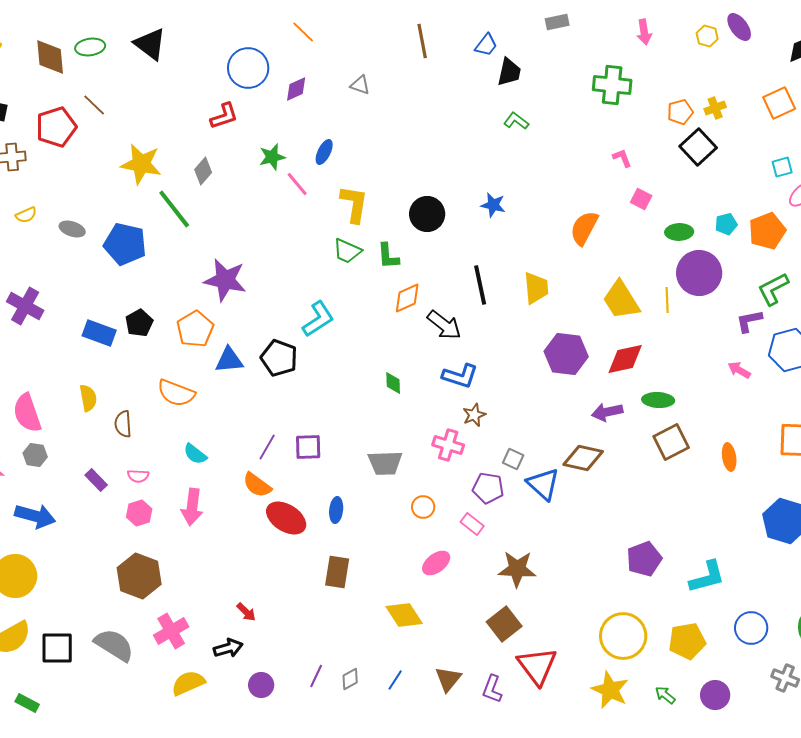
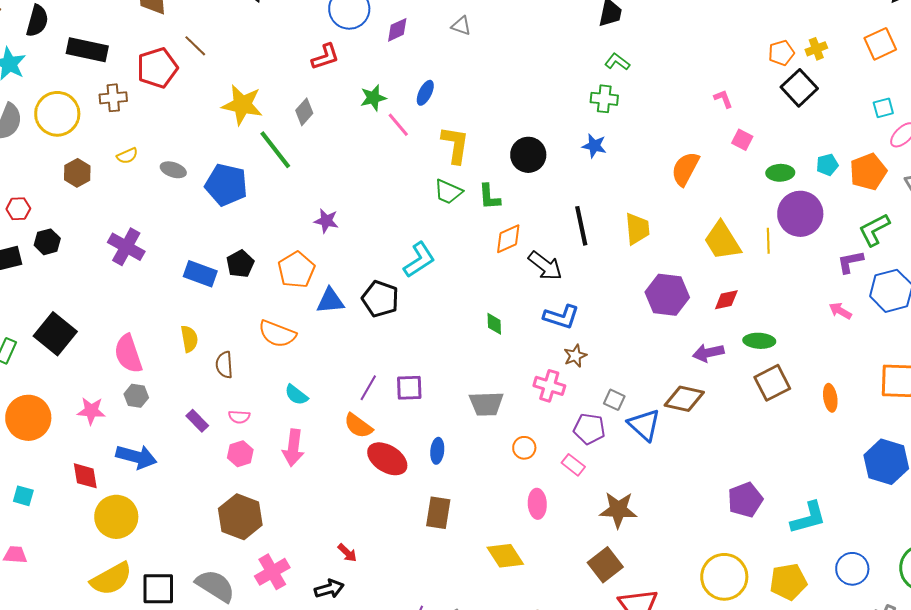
green cross: (612, 85) -> (604, 99), moved, size x0.7
purple star: (225, 280) -> (326, 221), size x0.6
red diamond: (625, 359) -> (726, 300), size x0.7
pink ellipse: (436, 563) -> (537, 504), turned -56

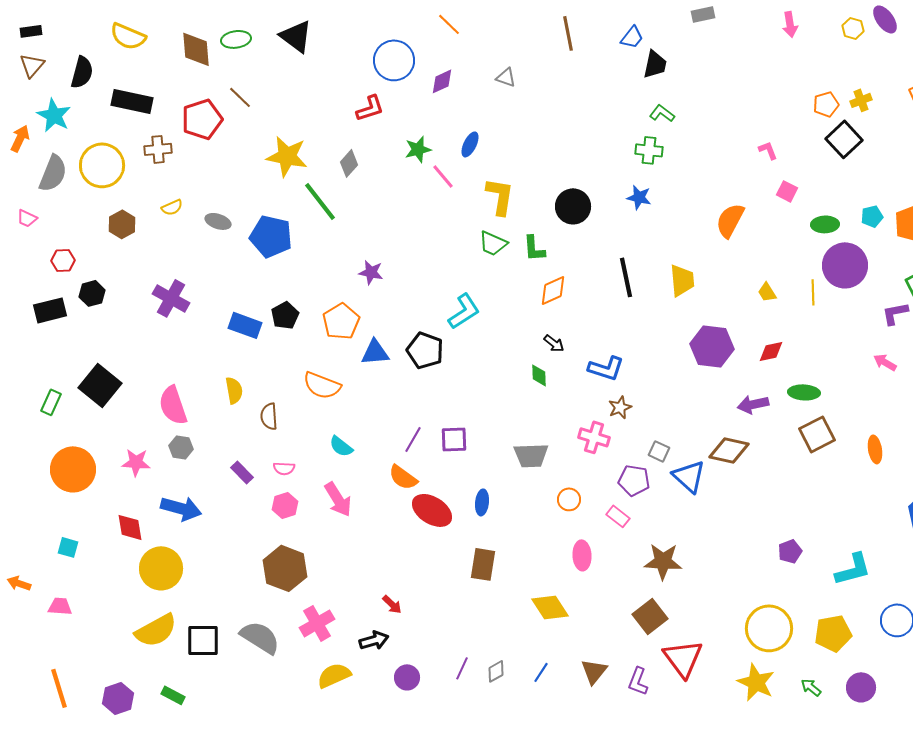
yellow trapezoid: (722, 241) -> (767, 292), size x0.5
black arrow: (545, 266) -> (554, 343), moved, size x0.6
pink arrow: (293, 448) -> (338, 499), turned -39
purple pentagon: (745, 500) -> (790, 551), size x0.7

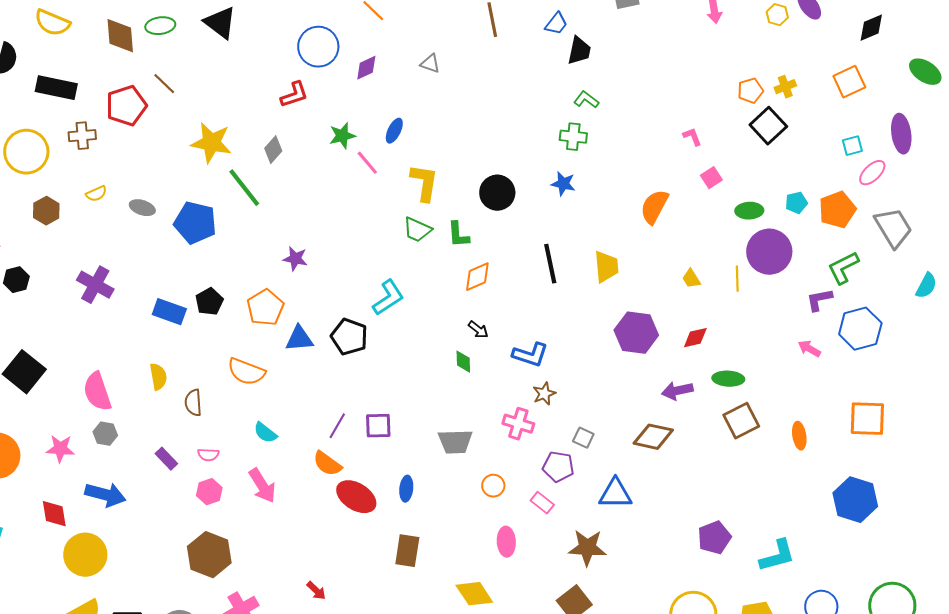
pink square: (787, 191) -> (711, 178), turned 30
blue triangle: (689, 476) -> (615, 494), moved, turned -42
purple pentagon: (790, 551) -> (714, 538), size x1.4

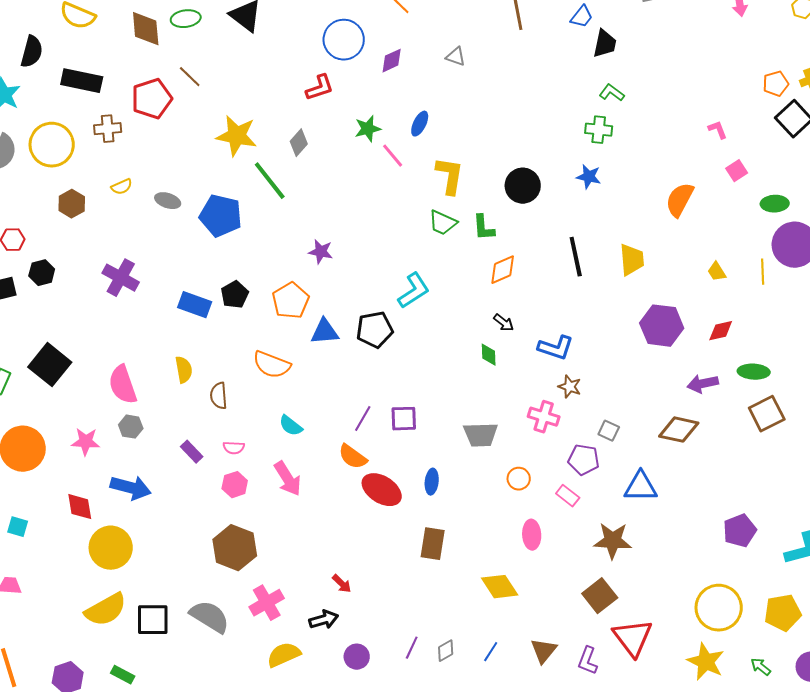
black pentagon: (349, 337) -> (375, 330), turned -30
brown star: (544, 394) -> (570, 387), turned -30

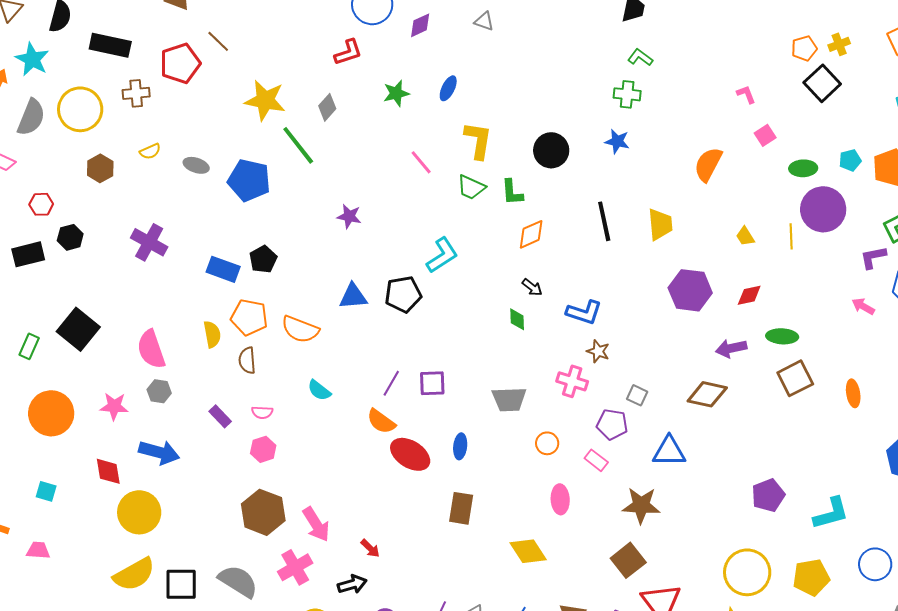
pink line: (393, 156) -> (421, 162), moved
orange pentagon: (291, 301) -> (249, 317), moved, turned -30
pink arrow: (288, 479) -> (316, 524), moved

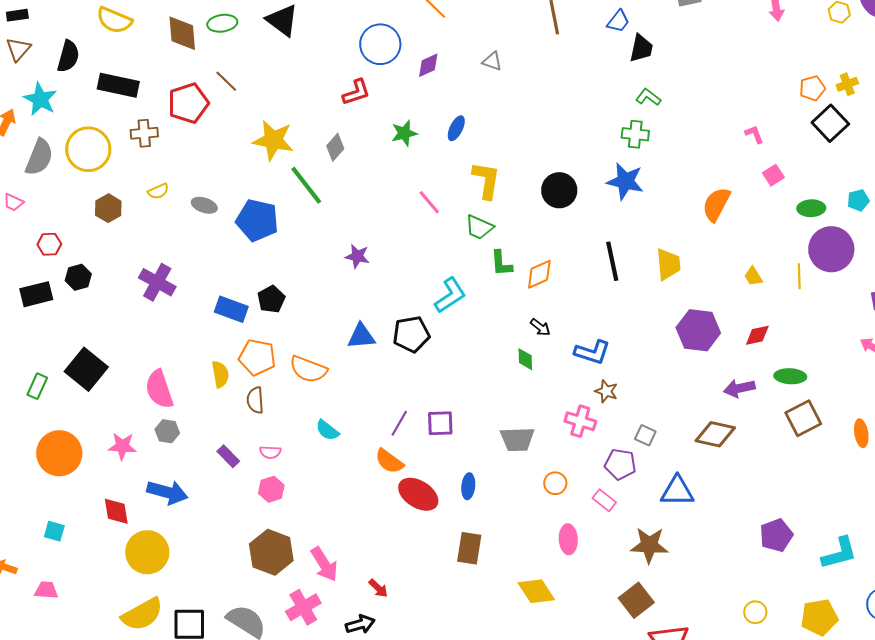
blue star: (617, 141) -> (625, 181), size x1.5
green L-shape: (512, 192) -> (501, 263), moved
yellow circle: (747, 572) -> (755, 612), size x0.5

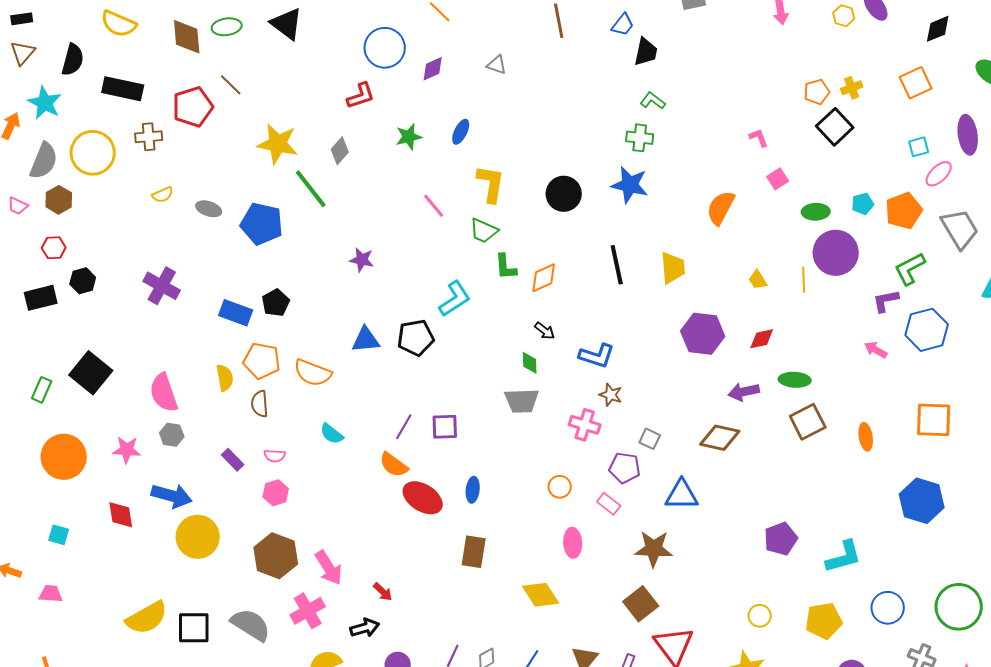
brown hexagon: (108, 208) -> (59, 200), moved
gray trapezoid: (517, 439) -> (522, 401), moved
yellow circle: (147, 552) -> (198, 537), moved

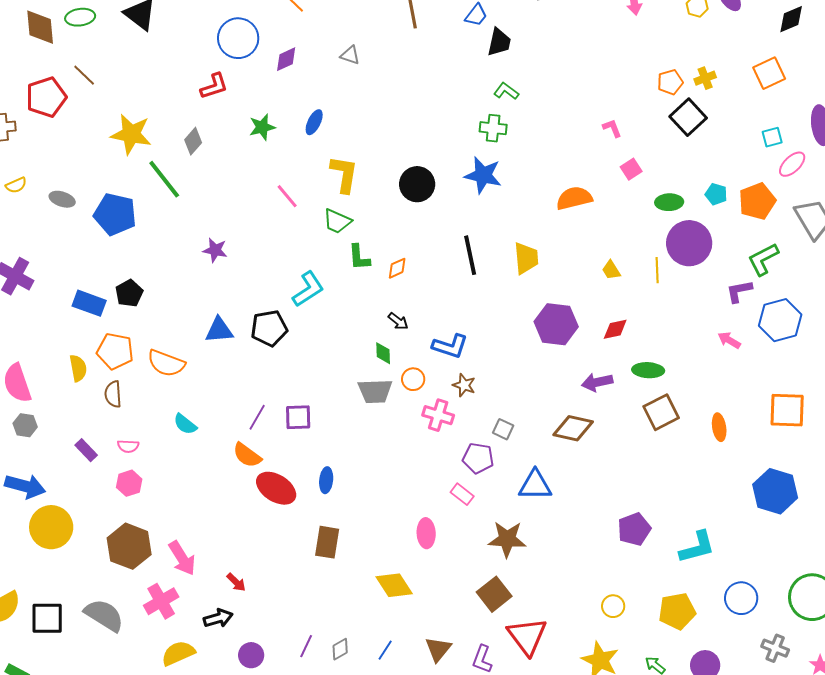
cyan pentagon: (863, 204) -> (716, 194), turned 30
orange semicircle: (721, 208) -> (574, 198), turned 48
orange diamond: (544, 278) -> (397, 268), size x0.7
orange circle: (560, 487) -> (413, 379), moved

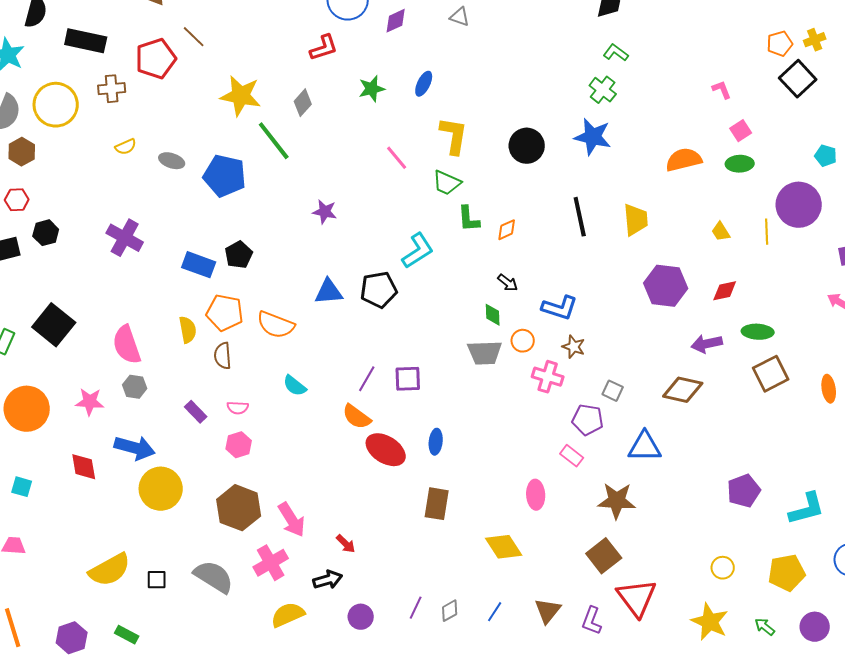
green cross: (493, 128) -> (603, 90), turned 32
green ellipse: (669, 202) -> (740, 164), moved
black square: (47, 618) -> (157, 580), size x0.6

